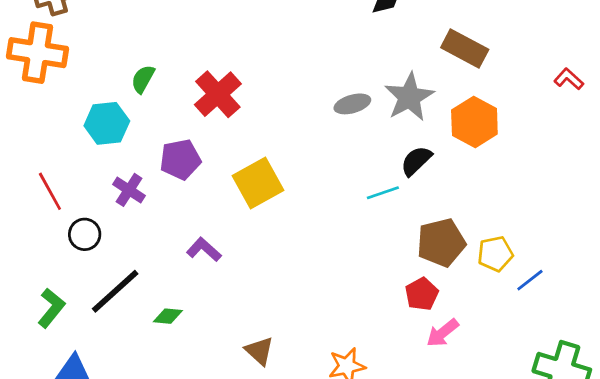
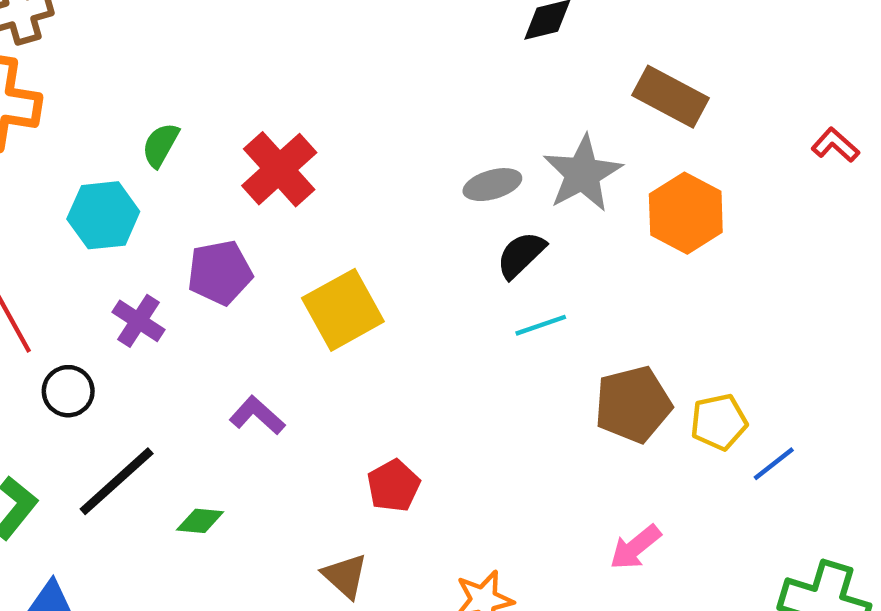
black semicircle: (416, 161) -> (521, 255), moved
red pentagon: (422, 294) -> (393, 486), moved

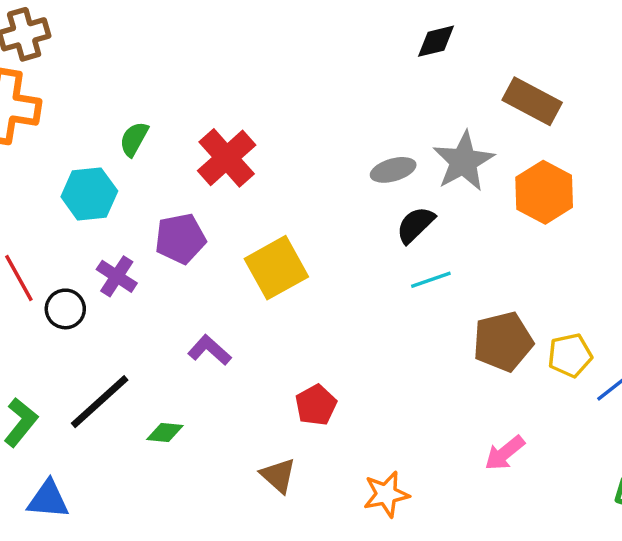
black circle: (68, 391) -> (65, 309), moved

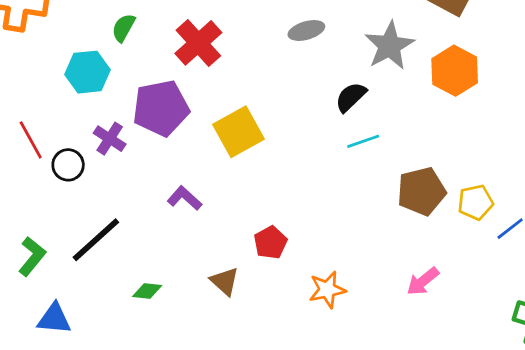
gray ellipse: (393, 170) -> (306, 30), moved
purple pentagon: (180, 239) -> (161, 108), size x1.4
green diamond: (165, 433) -> (147, 291), moved
brown triangle: (278, 475) -> (225, 281), moved
orange star: (386, 494) -> (327, 290), moved

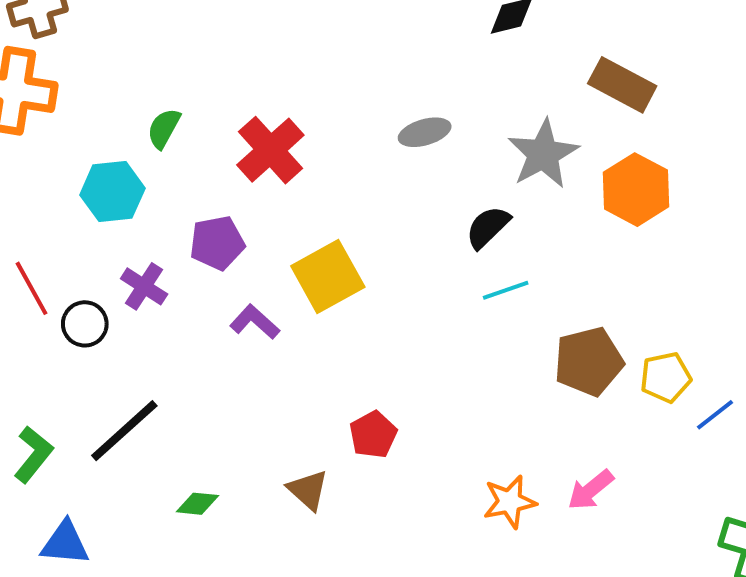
purple pentagon: (161, 108) -> (217, 243), size x0.7
purple L-shape: (184, 198) -> (255, 322), moved
orange star: (327, 290) -> (510, 502), moved

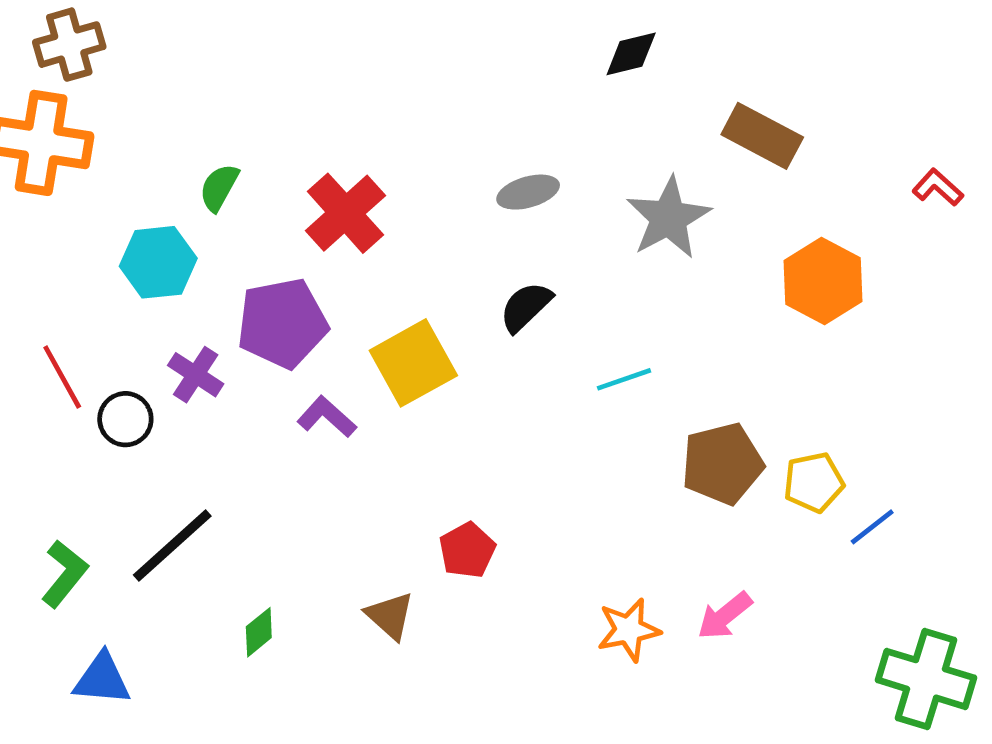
orange hexagon: (636, 190) -> (823, 281), moved
black semicircle: (488, 227) -> (526, 307), moved
purple pentagon: (217, 243) -> (282, 323), size x1.4
green diamond: (197, 504) -> (259, 632), turned -45

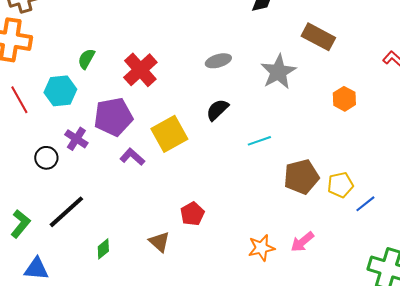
orange hexagon: (823, 281) -> (344, 99), size x0.7
red line: (62, 377) -> (19, 100), moved

